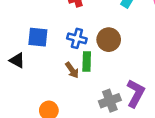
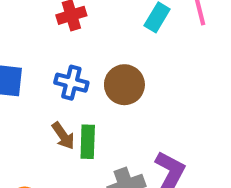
green rectangle: (87, 62) -> (88, 142), moved

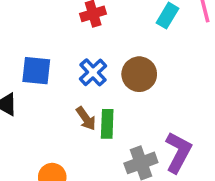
blue cross: (71, 83) -> (93, 72), turned 32

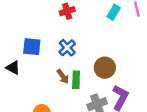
brown circle: (139, 74) -> (105, 68), moved

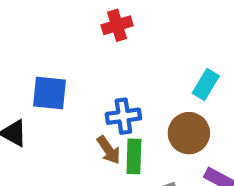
cyan rectangle: (114, 12) -> (206, 85), moved
blue cross: (67, 48) -> (123, 116), moved, turned 35

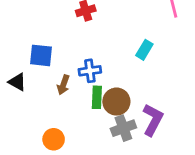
brown circle: (189, 133) -> (116, 102), moved
brown arrow: (109, 150) -> (63, 85), moved, turned 54

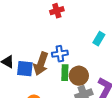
blue square: (41, 55) -> (25, 69), moved
brown arrow: (63, 85) -> (41, 64), size x1.6

